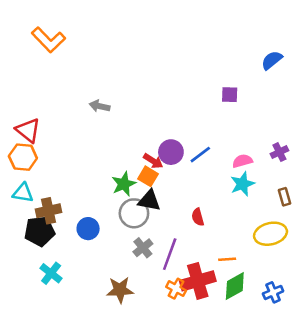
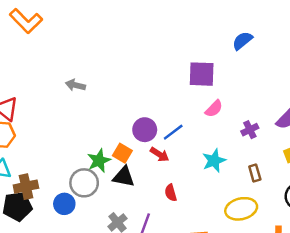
purple square: (230, 95) -> (202, 74), size x1.6
red arrow: (153, 161) -> (160, 154), moved
pink semicircle: (242, 161) -> (214, 109), moved, turned 150
gray circle: (134, 213) -> (84, 183), moved

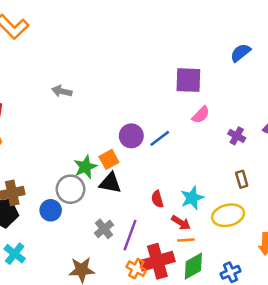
blue semicircle: (242, 41) -> (240, 53), moved
purple cross: (250, 130) -> (237, 136), turned -35
orange square: (122, 153) -> (109, 159), turned 30
red arrow: (160, 154) -> (181, 223), moved
cyan star: (214, 161) -> (192, 198), moved

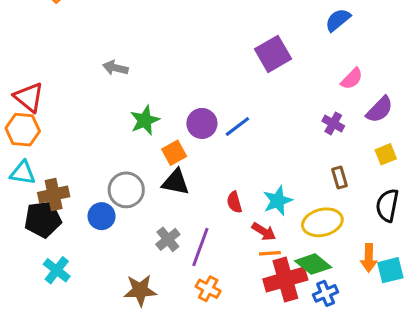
purple square: (188, 80) -> (273, 54), turned -32
pink semicircle: (201, 115) -> (352, 79), moved
green star: (85, 167) -> (145, 120), moved
red cross: (157, 261) -> (285, 279), moved
green diamond: (193, 266) -> (313, 264), moved, turned 68

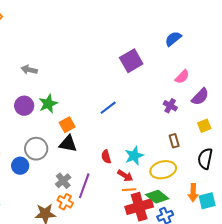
purple circle: (202, 123) -> (24, 106), moved
orange cross: (208, 289) -> (65, 202), moved

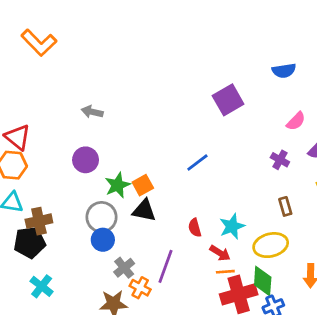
blue semicircle: (173, 39) -> (284, 71), turned -150
green star: (48, 104) -> (117, 185), moved
blue circle: (20, 166) -> (103, 240), moved
gray cross: (63, 181) -> (124, 268), moved
green diamond: (157, 197) -> (263, 281), turned 55

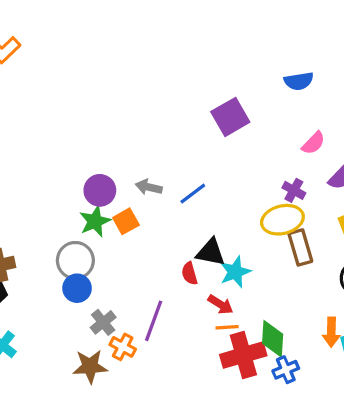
gray arrow: (92, 112) -> (149, 187), moved
purple circle: (86, 160) -> (100, 190), moved
brown rectangle: (285, 206) -> (300, 247), size x1.5
black triangle: (144, 210) -> (211, 252), moved
yellow ellipse: (271, 245) -> (282, 220), moved

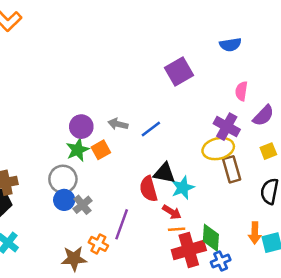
pink semicircle: (313, 143) -> (241, 91), turned 144
purple cross: (294, 190) -> (227, 127), size x1.5
red semicircle: (190, 274) -> (148, 189), size x1.5
gray cross: (103, 322) -> (82, 205), moved

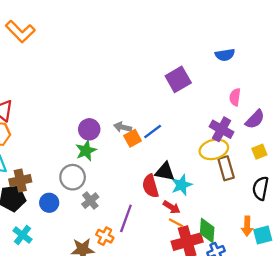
orange square: (101, 150) -> (133, 138), moved
blue circle: (64, 200) -> (49, 203), moved
orange line: (177, 229) -> (176, 223), turned 32

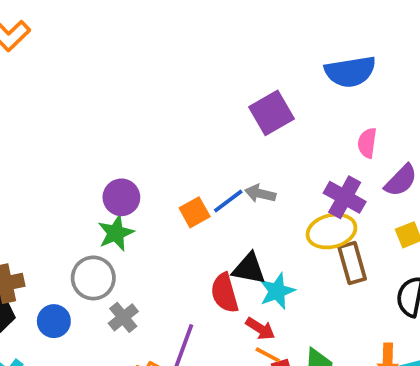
blue semicircle: (225, 55) -> (350, 72), size x1.5
gray arrow: (123, 127) -> (260, 194), moved

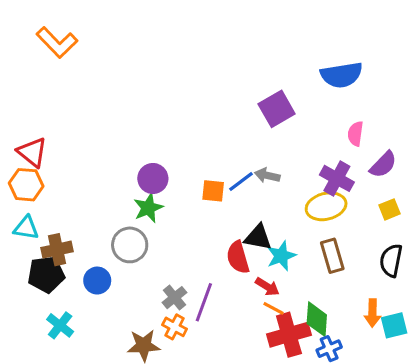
orange square: (195, 212) -> (213, 191), turned 35
brown rectangle: (352, 263) -> (332, 256), moved
gray cross: (123, 317) -> (175, 298), moved

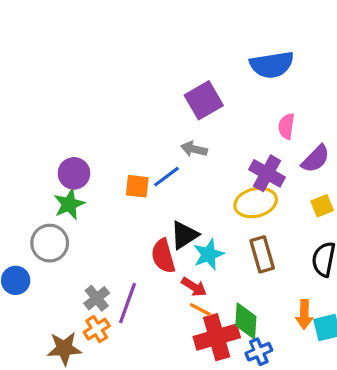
gray arrow: (267, 175) -> (194, 149), moved
black triangle: (258, 237) -> (184, 235), turned -44
orange cross: (175, 327) -> (97, 329), turned 30

